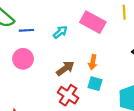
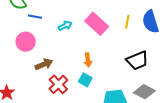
orange arrow: (93, 62) -> (88, 60), turned -32
brown arrow: (65, 68) -> (44, 64), moved

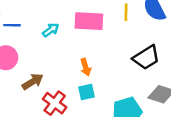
pink rectangle: (97, 24) -> (89, 21), turned -30
cyan square: (85, 80) -> (87, 92), turned -32

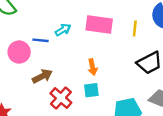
yellow line: (126, 12) -> (135, 29), moved
blue line: (12, 25) -> (40, 40), moved

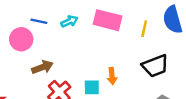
blue line: (40, 40) -> (39, 21), moved
orange arrow: (92, 67) -> (112, 76), moved

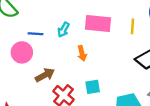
cyan arrow: (69, 21) -> (63, 30), turned 152
orange arrow: (112, 76) -> (82, 53), moved

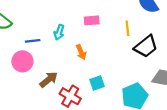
pink rectangle: (98, 24) -> (92, 20), size x0.6
yellow line: (133, 26) -> (127, 28), moved

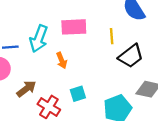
pink rectangle: (92, 20) -> (74, 27), size x1.5
cyan arrow: (59, 32) -> (39, 39), size x1.6

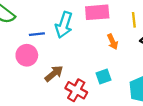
orange arrow: (62, 60) -> (113, 42), moved

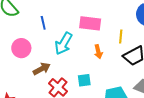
cyan arrow: (64, 25) -> (63, 44), moved
blue line: (37, 34) -> (43, 23), moved, turned 72

